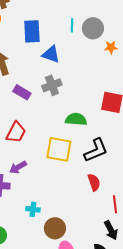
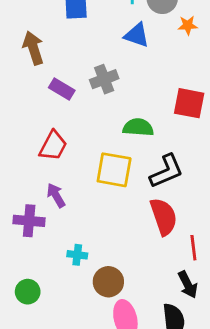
blue triangle: (51, 54) -> (137, 35), moved
purple arrow: (18, 167) -> (56, 195), turned 90
red semicircle: (94, 182) -> (164, 217), size x1.5

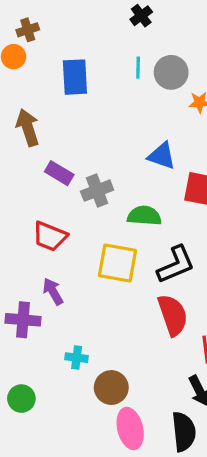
blue triangle: (137, 35) -> (162, 156), moved
gray cross: (104, 79) -> (97, 191), moved
red trapezoid: (53, 146) -> (50, 236), turned 84

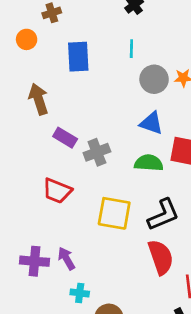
brown cross: (28, 30) -> (52, 13), moved
gray circle: (171, 72) -> (154, 79), moved
green semicircle: (144, 216) -> (149, 163), moved
purple arrow: (53, 291) -> (66, 258), moved

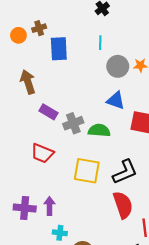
brown cross: (52, 13) -> (39, 28), moved
green semicircle: (149, 163) -> (99, 130), moved
purple arrow: (66, 258) -> (49, 206), turned 30

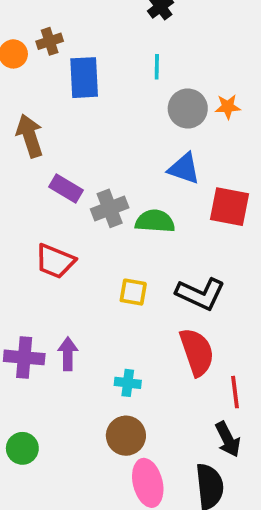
yellow square: (87, 171) -> (133, 292), size x0.6
black L-shape: (125, 172) -> (200, 294), turned 48
cyan cross: (60, 233) -> (128, 383), moved

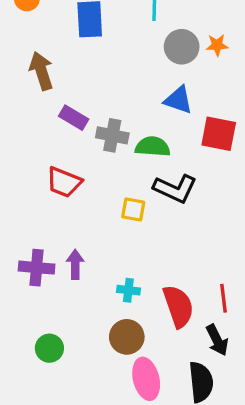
gray cross: (110, 208) -> (112, 135), turned 32
black L-shape: (200, 294) -> (175, 189), moved
red semicircle: (197, 352) -> (178, 306), moved
green circle: (22, 448) -> (49, 348), moved

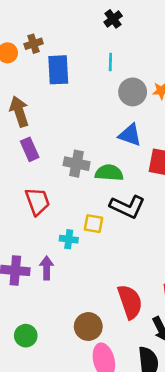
purple rectangle: (74, 118) -> (30, 149), moved, turned 35
red trapezoid: (64, 182) -> (37, 201), turned -132
cyan cross: (128, 290) -> (69, 239), moved

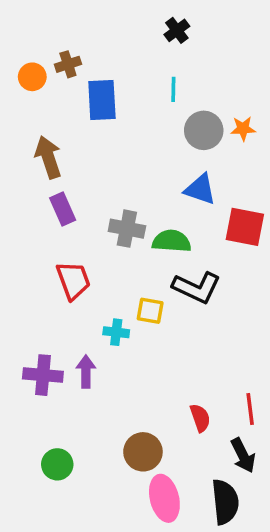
red semicircle: (130, 302) -> (200, 418), size x0.6

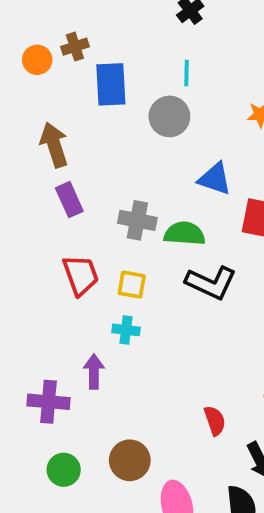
gray circle: (204, 130) -> (169, 116), moved
yellow square: (150, 311) -> (132, 285), moved
purple cross: (43, 375) -> (49, 402), moved
brown circle: (143, 452) -> (130, 460), moved

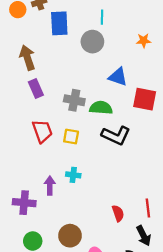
cyan cross: (126, 330) -> (73, 175), moved

